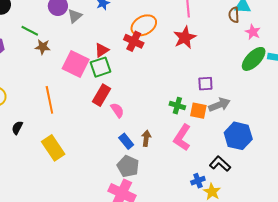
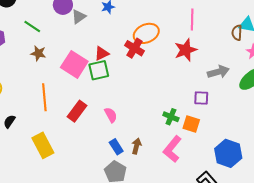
brown star: (43, 47) -> (38, 53), moved
red rectangle: (101, 95) -> (77, 111), moved
gray arrow: (219, 105) -> (218, 72), moved

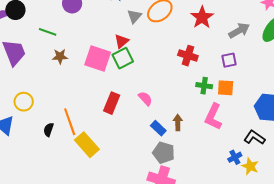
gray triangle: (79, 17) -> (134, 16), moved
red cross: (134, 48) -> (188, 56), moved
orange line: (44, 97) -> (70, 122), moved

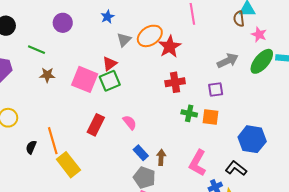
red star: (202, 17) -> (170, 47), moved
red cross: (188, 56) -> (175, 82), turned -30
pink L-shape: (213, 117) -> (198, 163), moved
brown arrow: (178, 122) -> (161, 157), moved

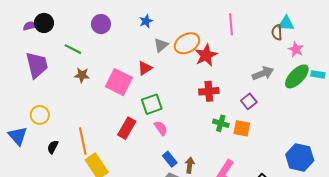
green square: (110, 81) -> (152, 104), moved
purple square: (216, 90) -> (249, 101), turned -35
blue hexagon: (252, 139) -> (300, 157), moved
black semicircle: (31, 147) -> (53, 147), moved

